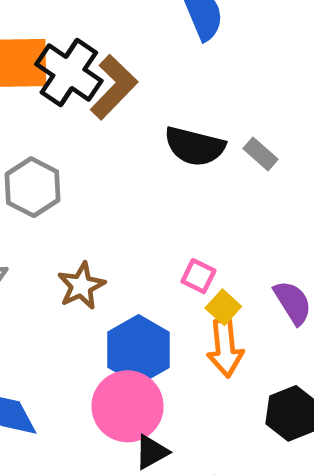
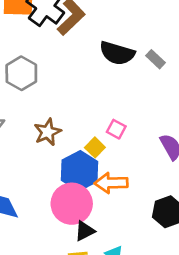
yellow square: (223, 307) -> (95, 147), moved
orange arrow: (225, 348) -> (111, 183), moved, turned 92

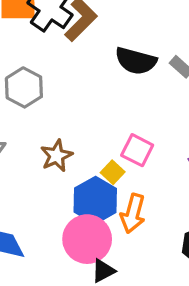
pink square: (116, 129) -> (137, 150), size x1.4
orange arrow: (111, 183) -> (133, 213), turned -72

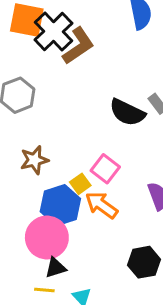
black semicircle: (136, 61) -> (127, 112), moved
orange arrow: (133, 213) -> (102, 205), moved, turned 100

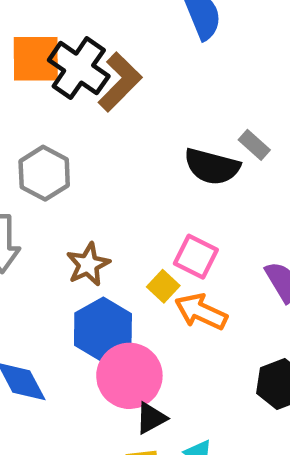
blue hexagon: (60, 205) -> (103, 330), moved

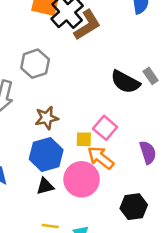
yellow square: (163, 286) -> (84, 139), turned 35
pink circle: (129, 376) -> (82, 179), moved
black triangle: (151, 418) -> (45, 186), moved

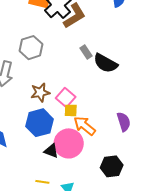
gray rectangle: (151, 76) -> (86, 52), moved
pink square: (105, 128) -> (66, 97), moved
black triangle: (45, 186) -> (51, 151), moved, turned 35

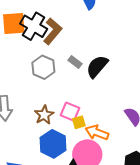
gray hexagon: (31, 48) -> (43, 67), moved
black semicircle: (105, 63) -> (97, 66), turned 120

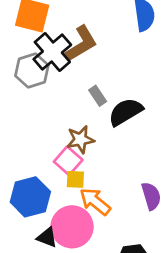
black cross: (34, 26) -> (52, 52), moved
gray hexagon: (43, 67) -> (32, 71), moved
brown star: (44, 115) -> (80, 139), moved

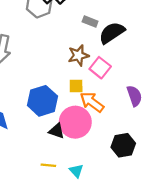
gray rectangle: (98, 96) -> (90, 21), turned -32
pink square: (68, 161) -> (100, 68), moved

